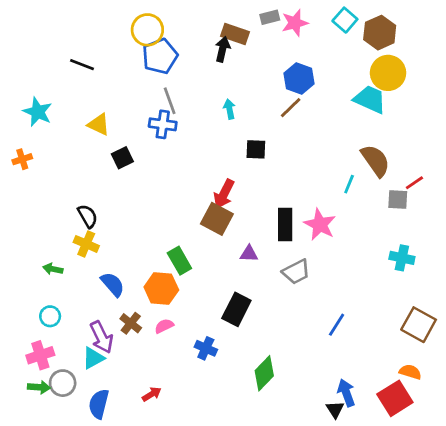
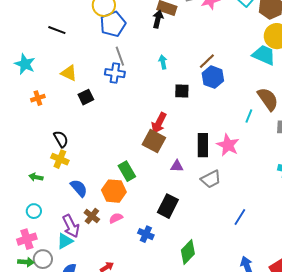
blue hexagon: (299, 78) -> (213, 77), moved
orange cross: (22, 159) -> (38, 98), moved

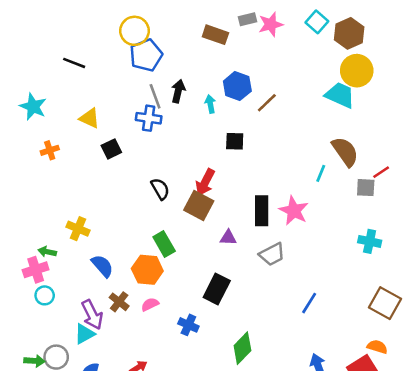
black arrow: (158, 19) -> (178, 91), moved
blue hexagon: (213, 77) -> (237, 86), moved
black semicircle: (61, 139) -> (160, 189), moved
pink cross: (27, 239) -> (36, 270), moved

